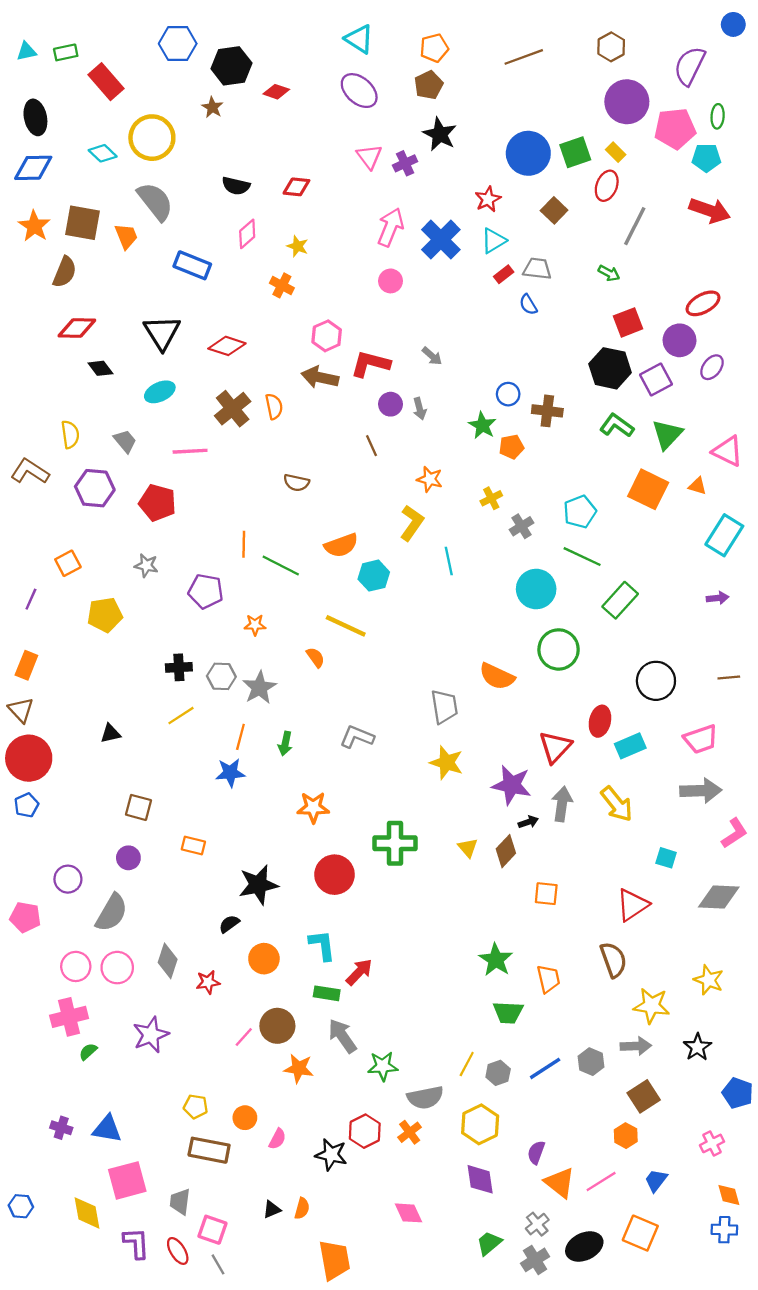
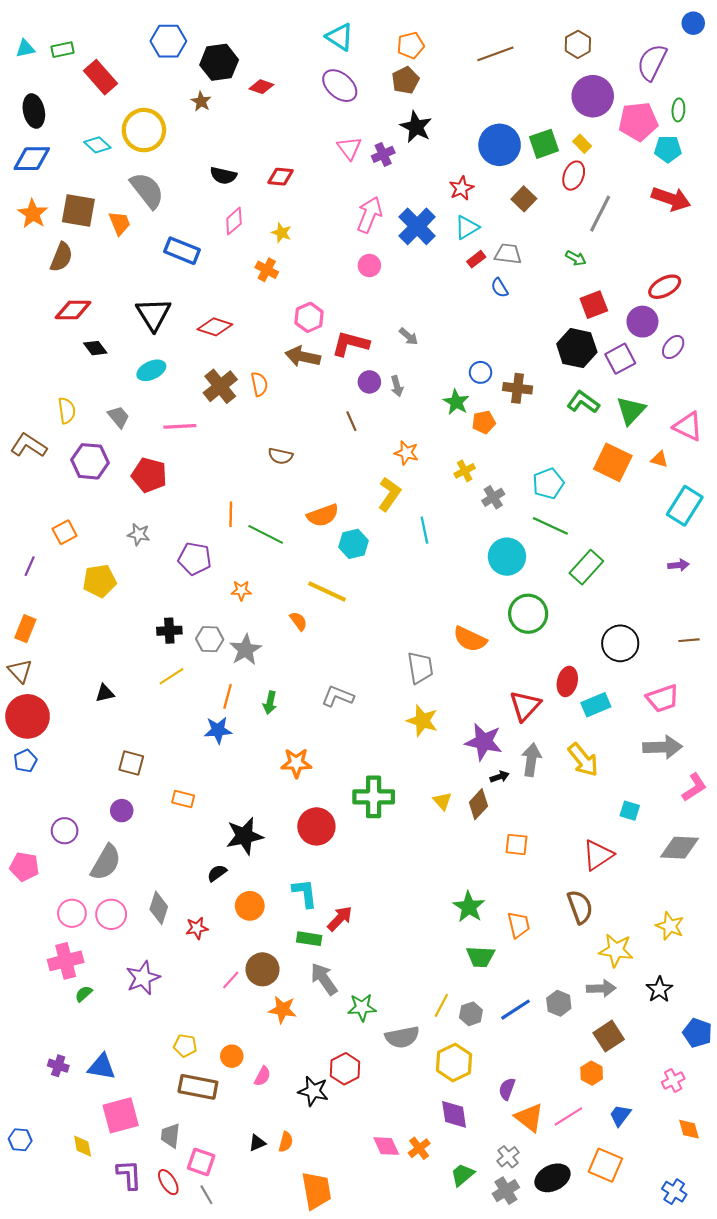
orange cross: (410, 1132) -> (419, 1148), moved
yellow diamond: (87, 1213) -> (83, 1146), size x0.7
blue cross: (724, 1230) -> (674, 1192), moved, turned 30

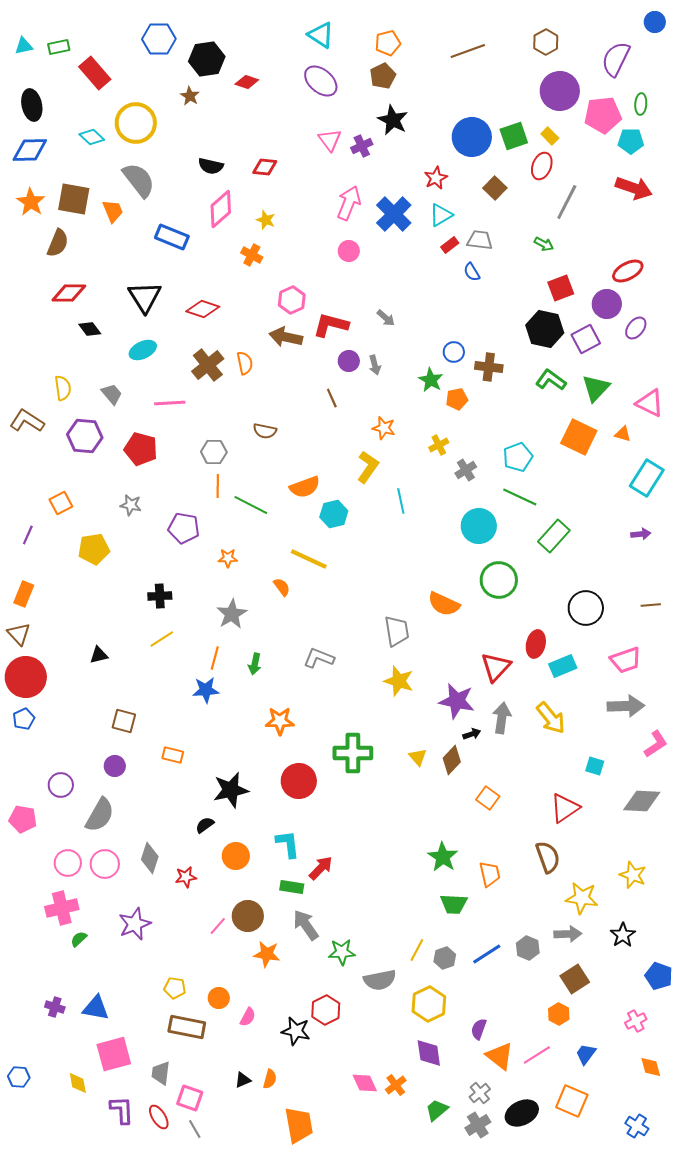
pink diamond: (234, 221) -> (221, 209), size x1.4
gray hexagon: (210, 639) -> (214, 452), moved
orange square: (516, 844) -> (488, 798), turned 30

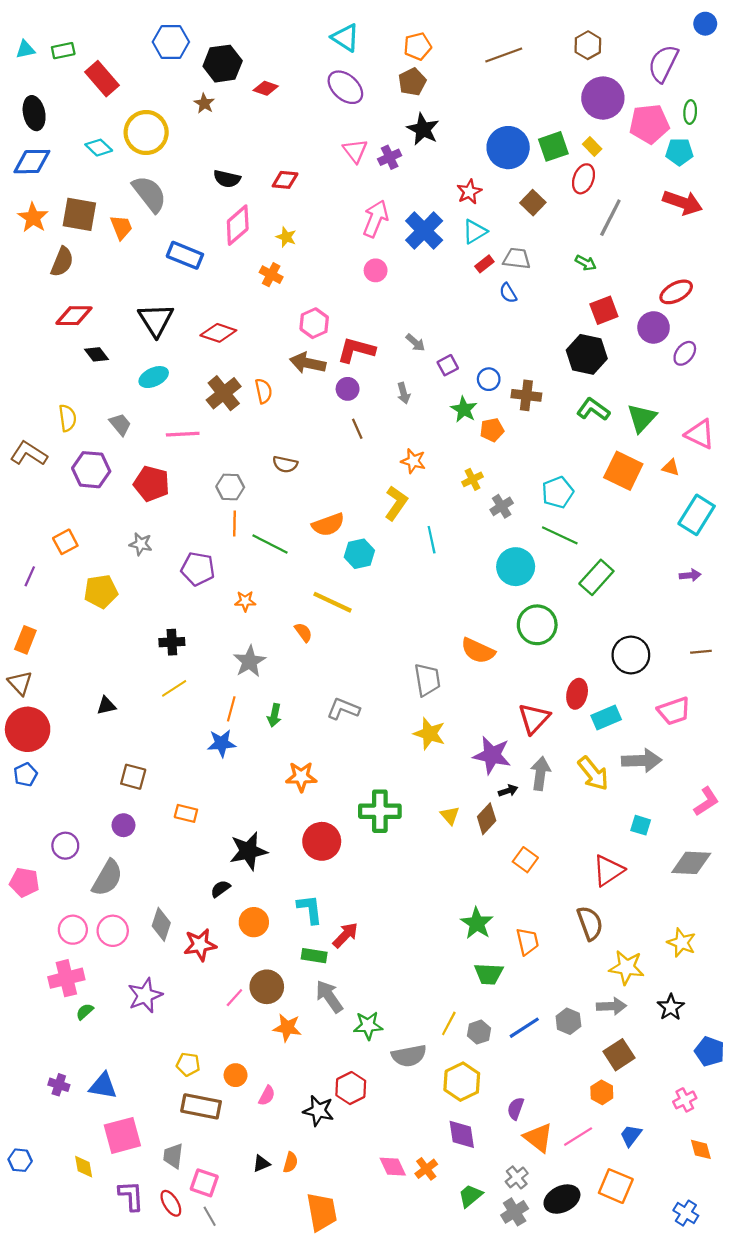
purple square: (586, 339) -> (448, 365), moved, size x0.7
purple circle: (349, 361) -> (348, 389), moved
gray arrow: (626, 706) -> (642, 761), moved
red star: (186, 877) -> (200, 945), size x1.4

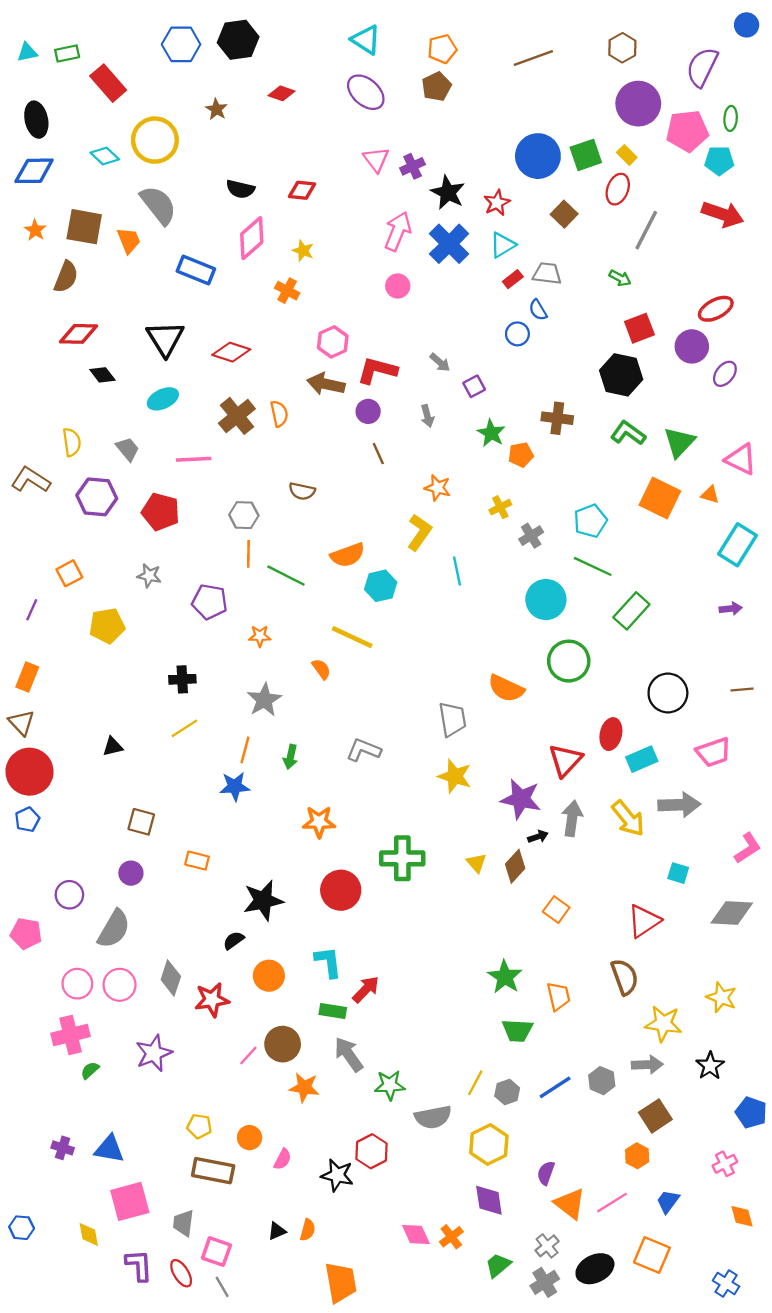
black hexagon: (223, 64) -> (238, 40), moved
black star: (423, 129) -> (448, 193), moved
orange star: (33, 218) -> (35, 230), size x0.7
blue circle: (489, 379) -> (517, 334), moved

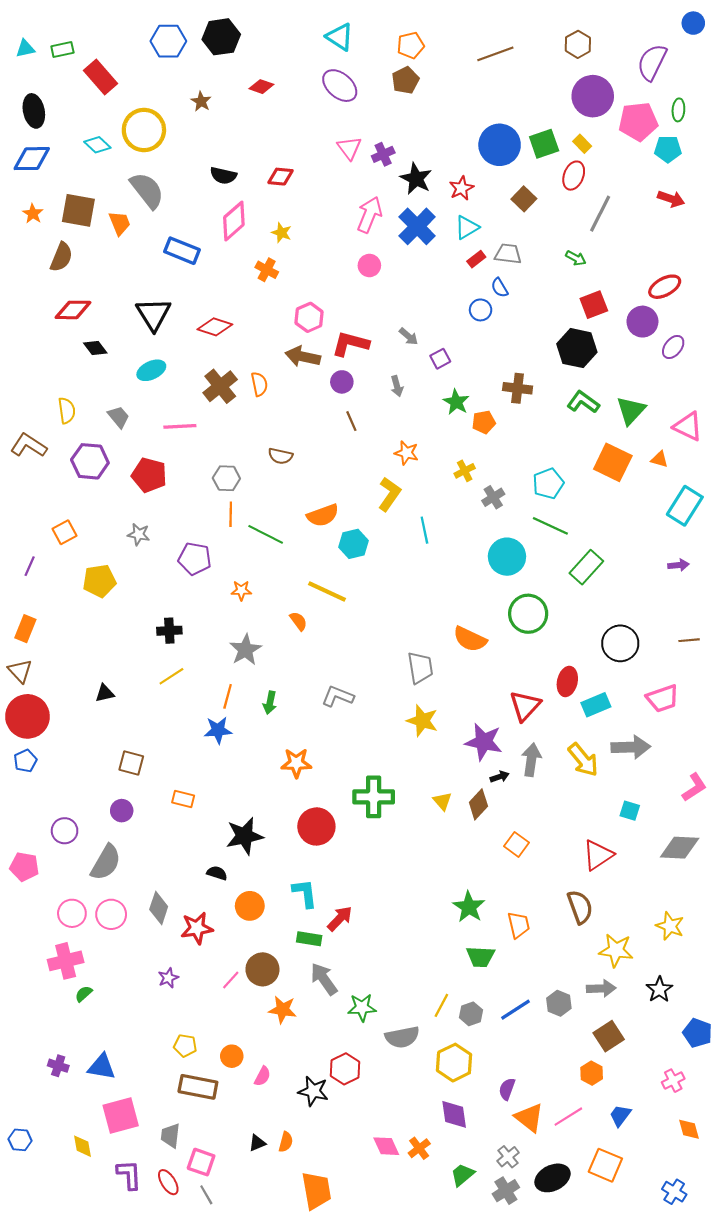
red arrow: (723, 214) -> (671, 199), size x0.7
black semicircle: (234, 940) -> (217, 873), turned 54
purple star: (154, 1053) -> (168, 978), moved, size x0.6

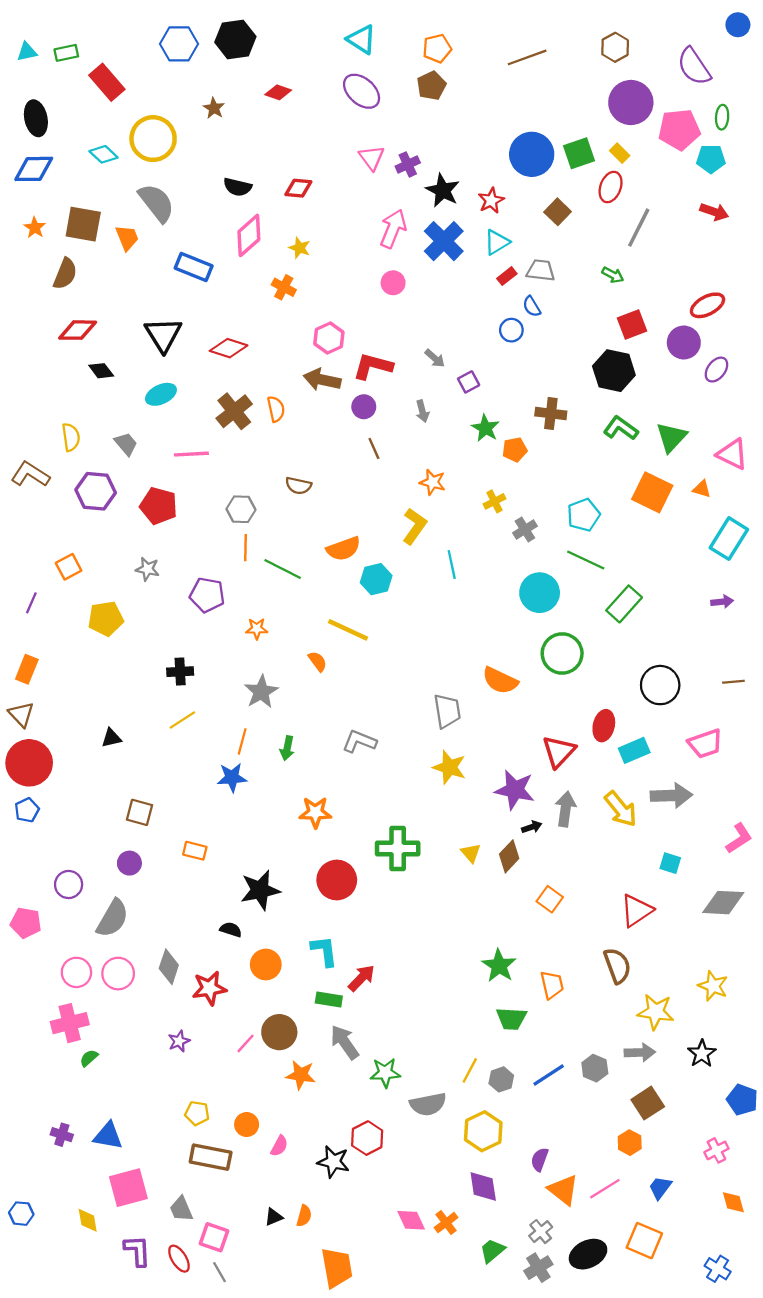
purple semicircle: (652, 62) -> (694, 66), turned -60
gray trapezoid: (170, 1136) -> (181, 1209), turned -30

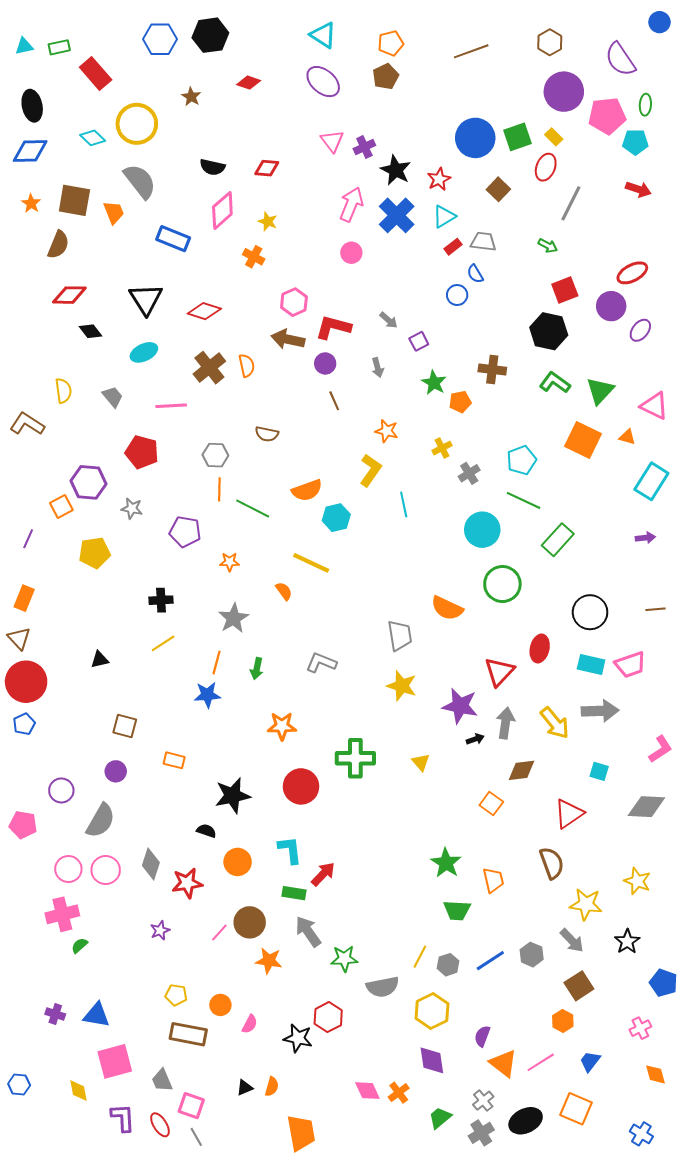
purple hexagon: (96, 491) -> (89, 482), moved
cyan rectangle: (634, 750) -> (591, 665), moved, turned 36
brown diamond: (509, 856) -> (522, 770), moved, turned 40
gray arrow: (640, 1052) -> (572, 941), turned 48

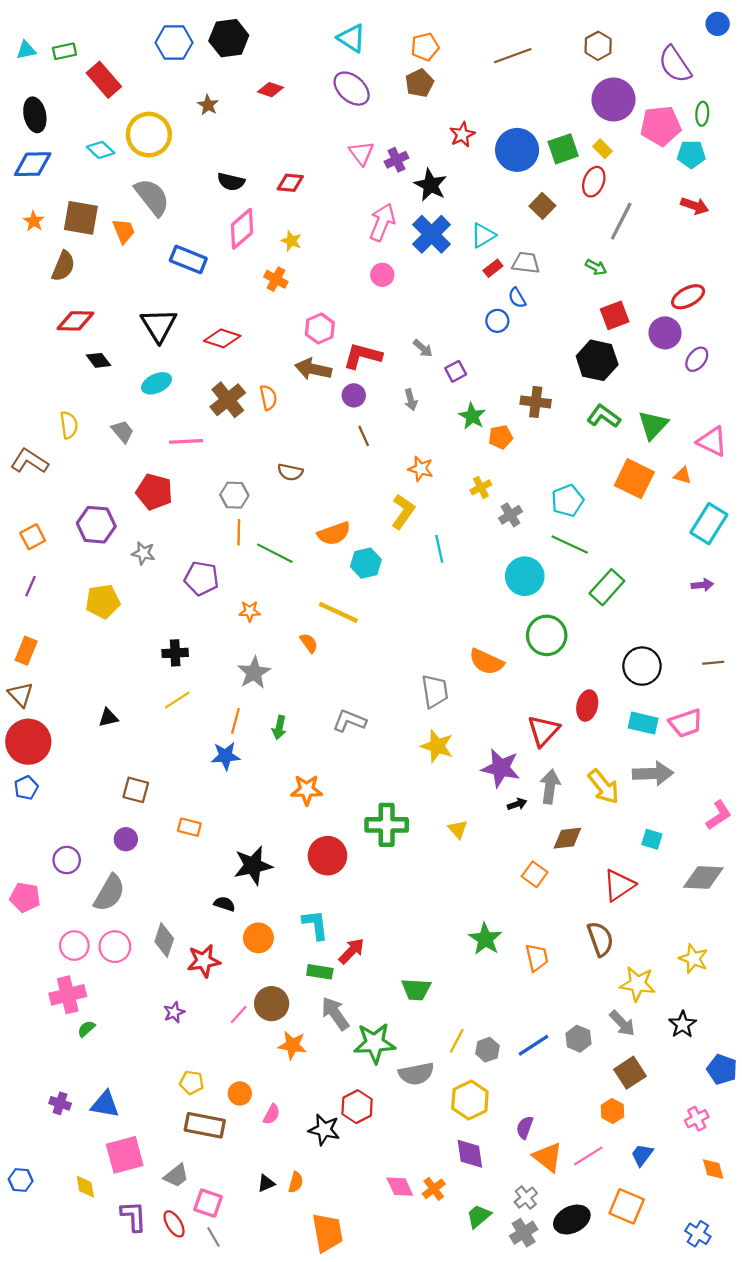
red star: (439, 179) -> (462, 135), moved
orange square: (61, 506) -> (33, 537), moved
green trapezoid: (457, 910) -> (416, 989), moved
green star: (344, 959) -> (375, 1043), size x1.4
gray trapezoid: (162, 1080) -> (176, 1176), turned -105

